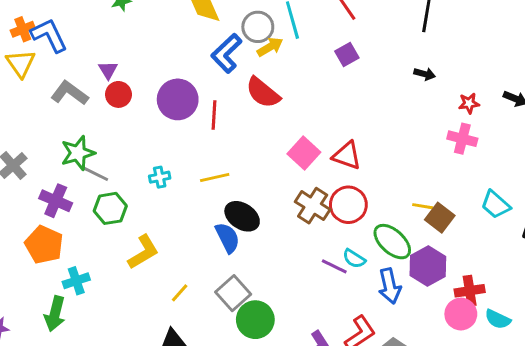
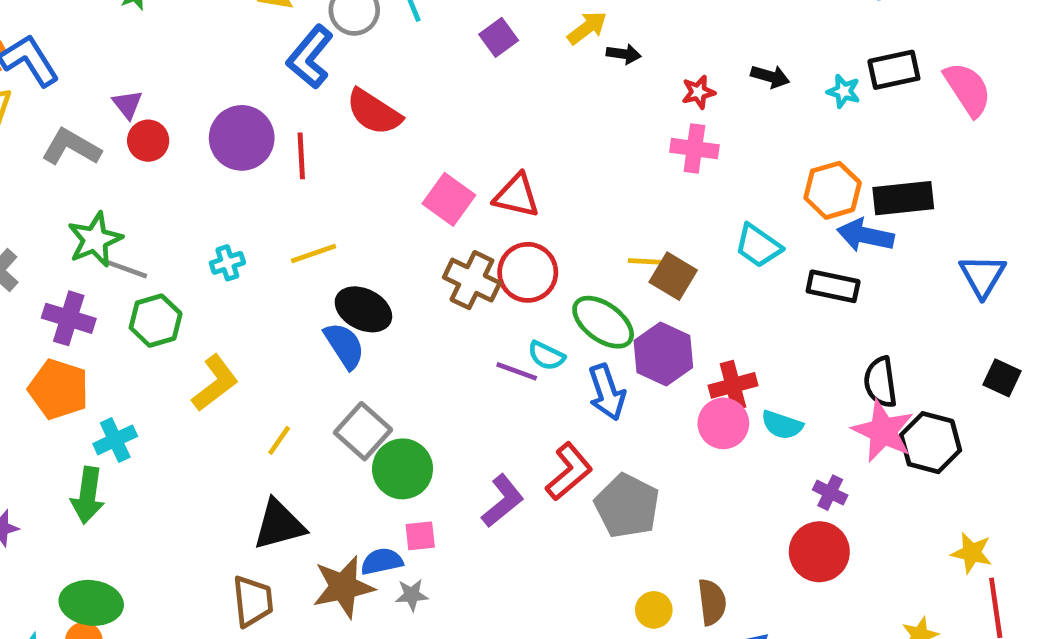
yellow arrow: (270, 47) -> (587, 28), moved

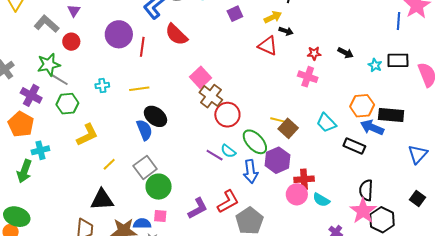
red circle: (148, 141) -> (71, 42), moved
red triangle: (517, 196) -> (268, 46), moved
brown cross: (472, 280) -> (211, 96), moved

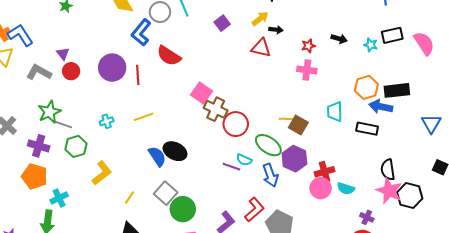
red circle: (71, 42) -> (71, 71), moved
black ellipse: (155, 116) -> (175, 151), moved
cyan trapezoid: (326, 123) -> (335, 112), turned 55

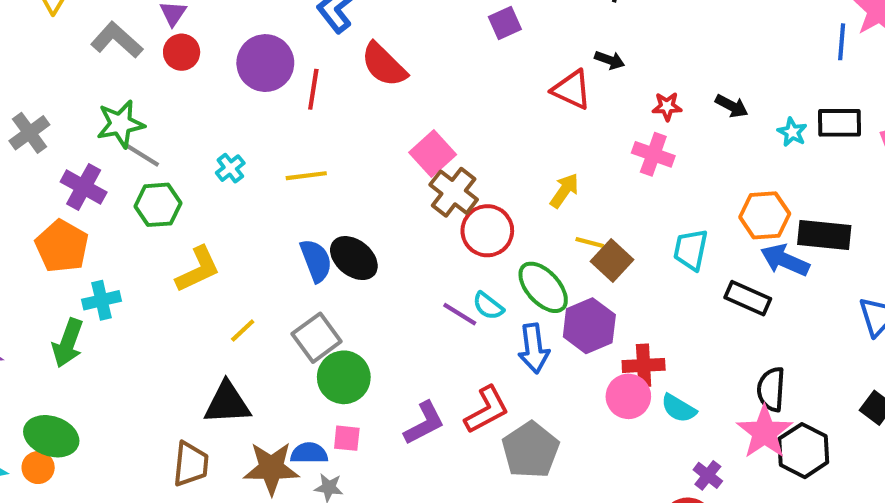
yellow arrow: (260, 19) -> (564, 191), moved, turned -30
cyan cross: (107, 121) -> (230, 168), turned -32

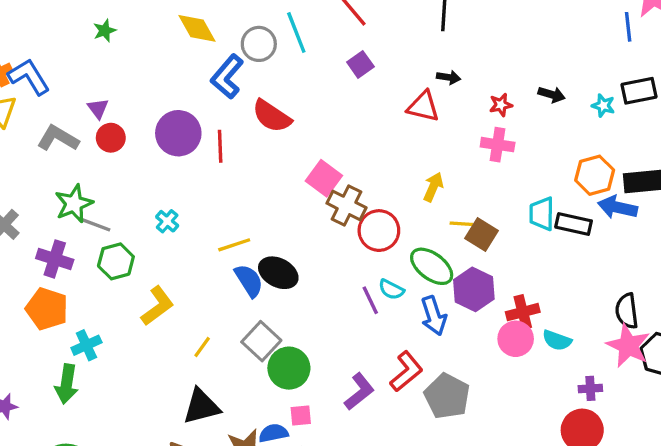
yellow line: (306, 176) -> (234, 245), moved
black rectangle: (748, 298) -> (574, 224), moved
purple line: (460, 314) -> (370, 300), turned 44
purple cross: (708, 475) -> (590, 388), turned -30

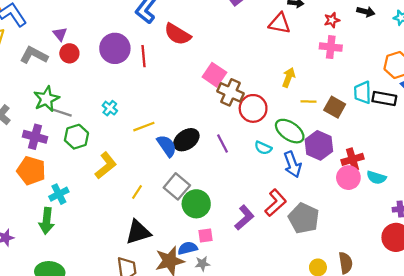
brown square: (482, 234) -> (335, 107), moved
yellow line: (234, 245) -> (144, 127), moved
black ellipse: (278, 273) -> (186, 140), turned -60
purple line: (370, 300) -> (222, 143), moved

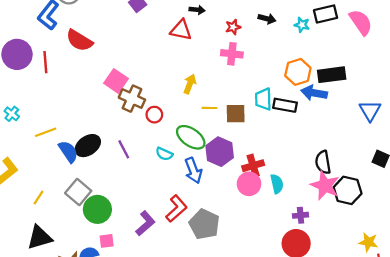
brown square: (335, 107) -> (236, 114), turned -30
red circle: (253, 108) -> (154, 115), size x0.6
cyan semicircle: (376, 177) -> (277, 184), turned -120

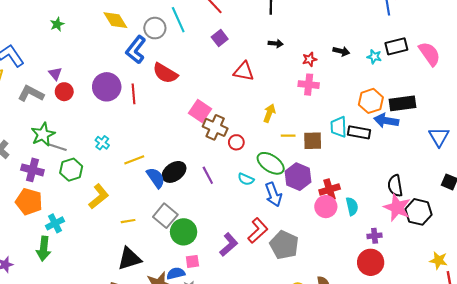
red triangle: (181, 30) -> (244, 71), moved
yellow line: (39, 197) -> (128, 221), turned 48

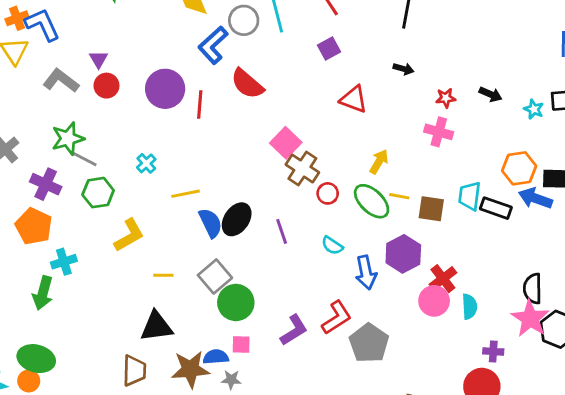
green ellipse: (271, 163) -> (372, 201), moved
black ellipse: (174, 172) -> (237, 219), turned -30
red cross: (330, 190) -> (443, 279), turned -30

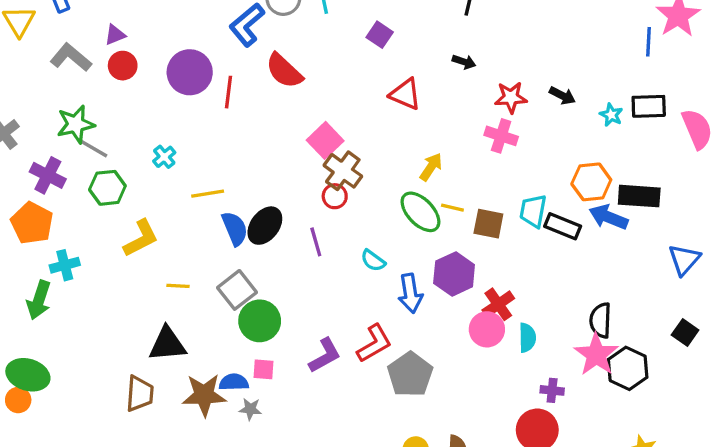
purple square: (329, 49) -> (380, 35), turned -30
purple triangle: (99, 59) -> (115, 35), turned 36
red star: (446, 98) -> (511, 97), size x1.4
red circle: (328, 193) -> (335, 196), moved

